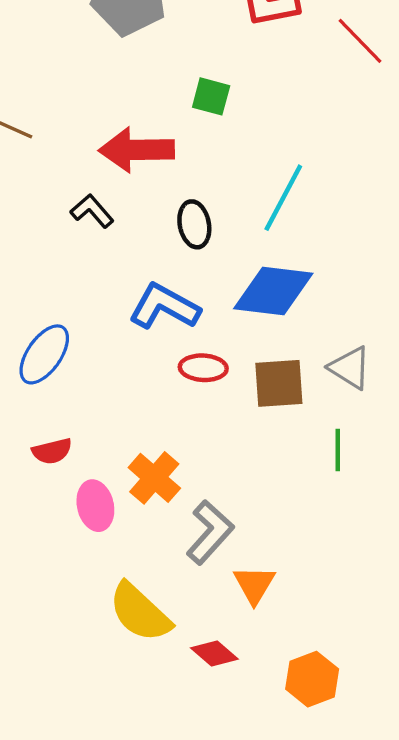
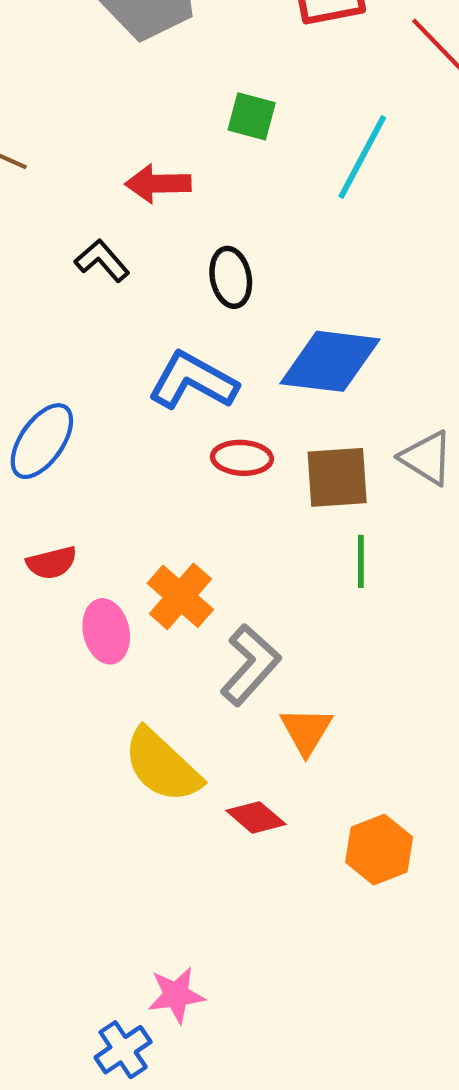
red arrow: (137, 150) -> (158, 184), size x0.7
cyan line: (283, 198) -> (362, 157), moved
green line: (338, 450) -> (361, 561), moved

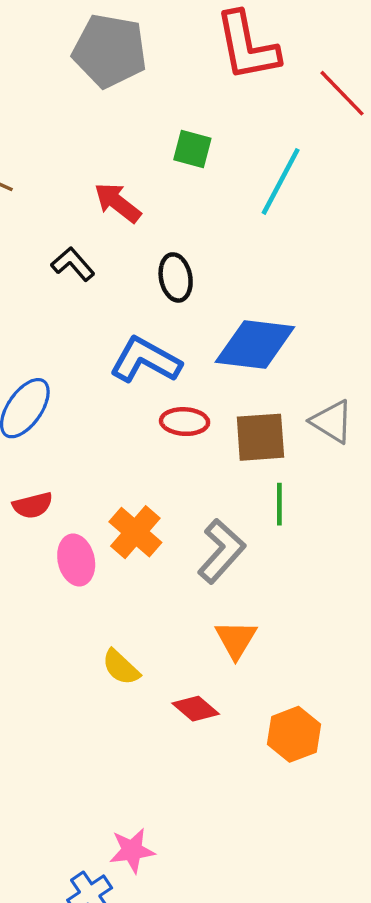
red arrow: (158, 184) -> (118, 203), turned 39
gray L-shape: (250, 665) -> (221, 551), moved
yellow semicircle: (162, 766) -> (121, 667), size x0.6

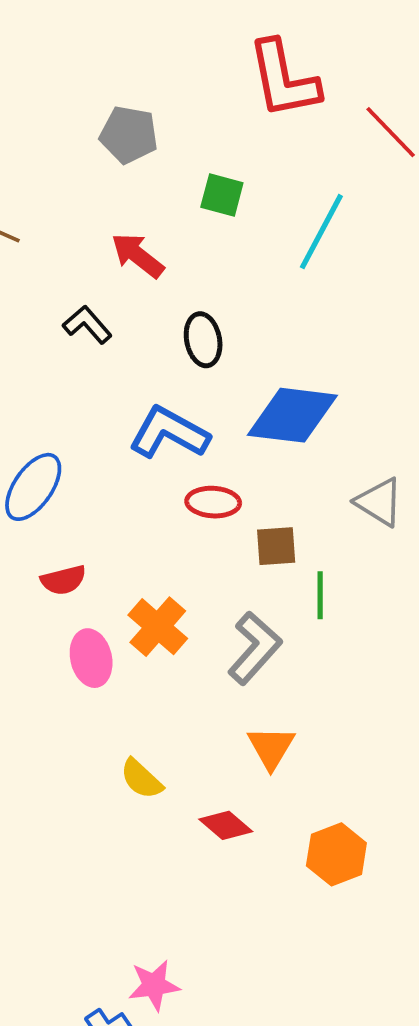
gray pentagon: (110, 51) -> (129, 135), moved, size x0.7
brown square: (260, 437) -> (276, 546), moved, size x0.7
red semicircle: (33, 505) -> (63, 580), moved

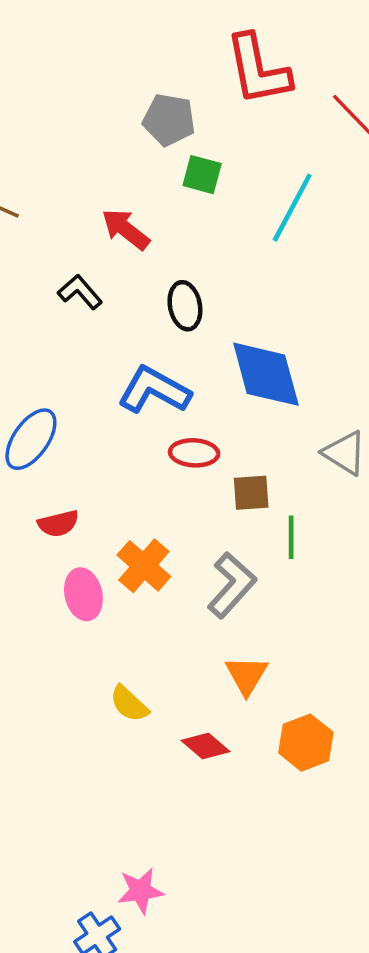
gray pentagon: (129, 135) -> (169, 120), moved
blue diamond: (292, 415) -> (266, 374), turned 68
orange hexagon: (336, 854) -> (306, 743), moved

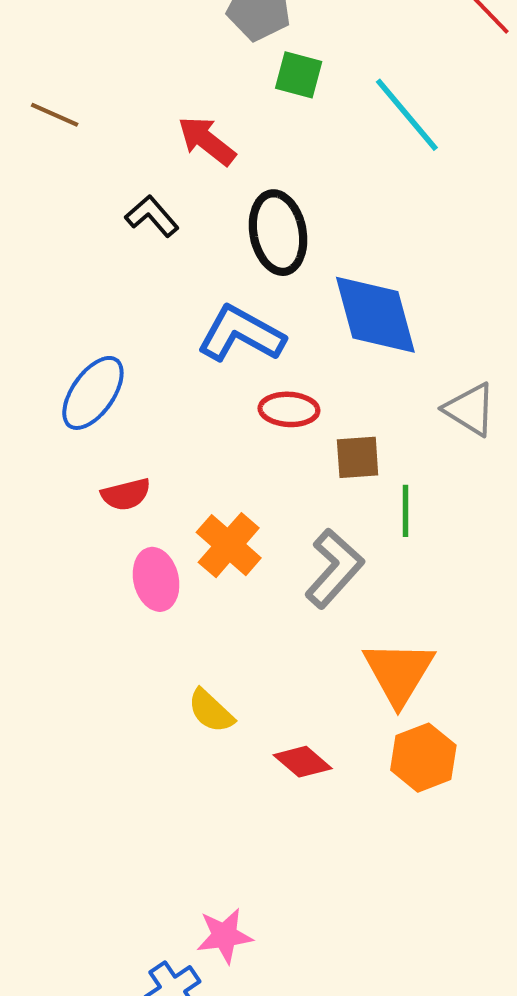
cyan line: (292, 208) -> (407, 115), turned -68
black ellipse: (185, 306) -> (278, 233), size x1.4
orange triangle: (247, 675) -> (399, 673), moved, size x1.4

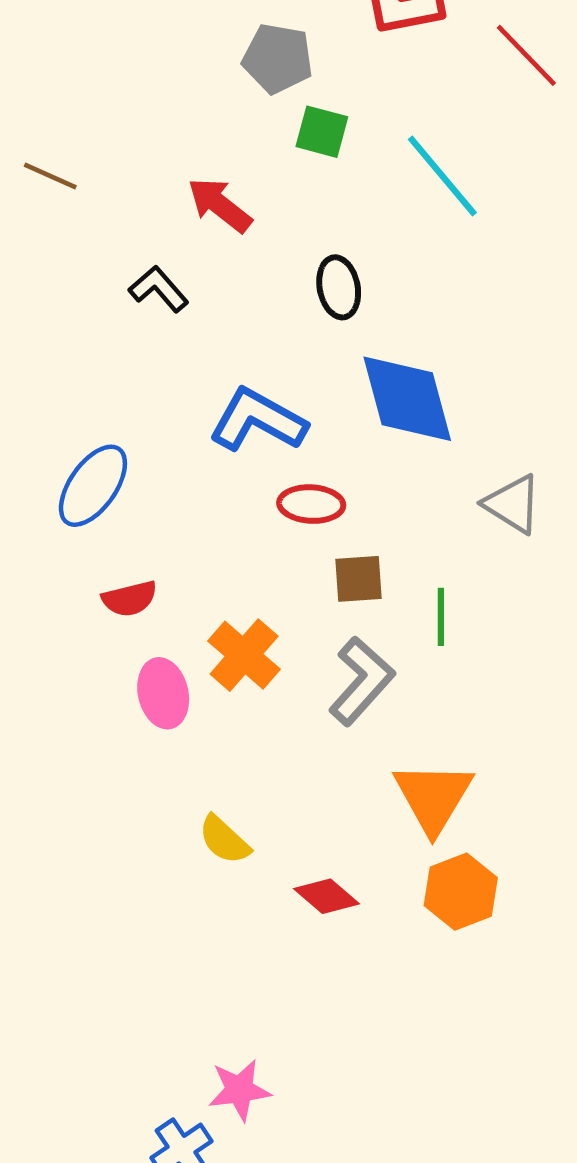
black ellipse: (278, 233) -> (339, 287), moved, size x0.7
brown square: (358, 457) -> (358, 579), moved

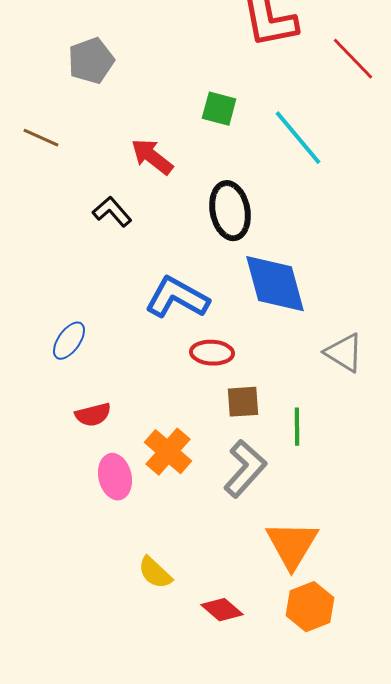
gray pentagon: (278, 58) -> (91, 61), moved, turned -30
black ellipse: (339, 287) -> (230, 211), size x1.4
blue ellipse: (93, 486) -> (69, 341), size x0.7

